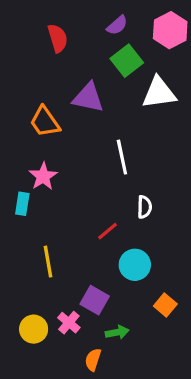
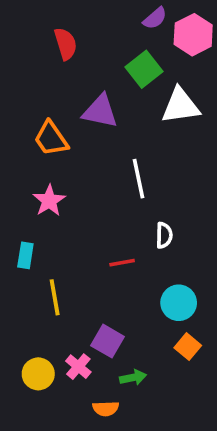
purple semicircle: (117, 25) -> (155, 18), moved
cyan rectangle: (22, 204) -> (25, 255), moved
red line: (107, 231) -> (122, 263), turned 30
cyan circle: (135, 265) -> (179, 303), moved
orange semicircle: (93, 360) -> (106, 409), turned -110

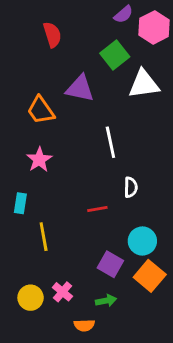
purple square: (108, 341) -> (110, 264), moved
orange square: (188, 347) -> (150, 276), size x1.5

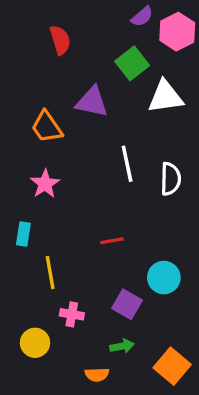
white semicircle: (131, 187) -> (171, 179), moved, size x1.4
orange square: (150, 276) -> (172, 366), moved
pink cross: (62, 292) -> (72, 314), moved, turned -30

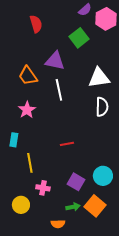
white triangle: (166, 97) -> (99, 78), moved
white line: (127, 164) -> (59, 90), moved
cyan circle: (164, 278) -> (103, 176), moved
orange square: (172, 366) -> (95, 206), moved

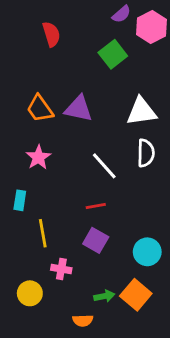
purple triangle: (55, 61) -> (79, 109), moved
white line: (59, 90) -> (104, 166), moved, turned -30
purple square: (76, 182) -> (96, 240), moved

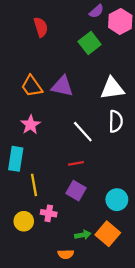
cyan rectangle: (20, 200) -> (16, 159), size x1.5
yellow circle: (30, 293) -> (24, 221), moved

